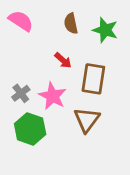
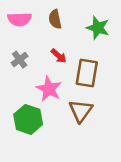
pink semicircle: (21, 21) -> (20, 19), turned 145
brown semicircle: (71, 23) -> (55, 19), moved
gray cross: (21, 93) -> (20, 60), moved

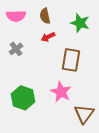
red arrow: (59, 56) -> (48, 37), moved, turned 112
pink star: (49, 89) -> (61, 92), moved
brown triangle: (81, 111) -> (84, 114), moved

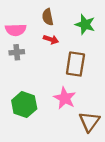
pink semicircle: (16, 16) -> (16, 30), moved
red arrow: (48, 37) -> (51, 39), turned -136
gray cross: (16, 49) -> (17, 52), turned 32

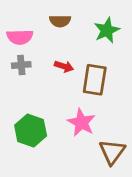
brown semicircle: (48, 17) -> (60, 21), turned -77
green star: (85, 24) -> (107, 30), turned 30
red arrow: (51, 39) -> (64, 66), moved

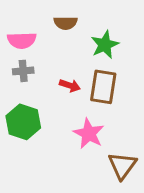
green star: (107, 30) -> (105, 45), moved
red arrow: (64, 66) -> (70, 85), moved
green hexagon: (31, 130) -> (23, 122), moved

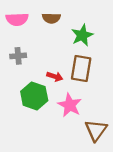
pink semicircle: (22, 40) -> (17, 19), moved
red arrow: (70, 85) -> (55, 76), moved
green hexagon: (23, 122) -> (34, 96), moved

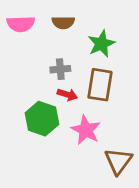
gray cross: (18, 56) -> (60, 69), moved

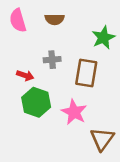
pink semicircle: (21, 24) -> (18, 20), turned 75
green star: (101, 44) -> (103, 38), moved
red arrow: (67, 95) -> (25, 75), moved

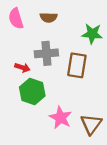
green star: (103, 38) -> (92, 34), turned 30
gray cross: (52, 60) -> (46, 53), size x1.5
pink star: (74, 112) -> (61, 118), moved

